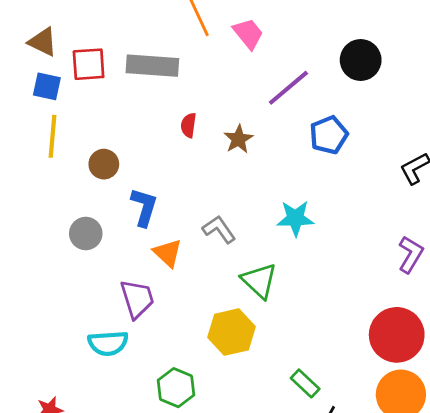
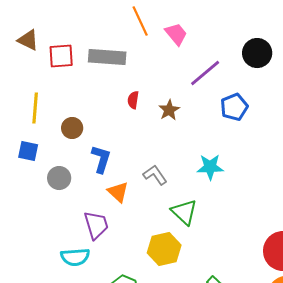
blue square: (47, 86) -> (28, 151), moved

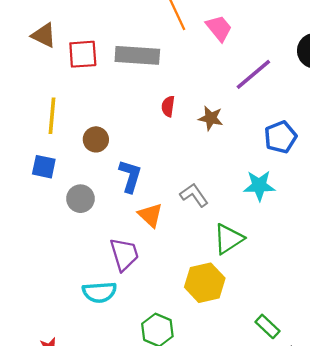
blue pentagon: (234, 107) -> (281, 137), moved
brown star: (169, 110) -> (211, 118), turned -30
green triangle: (184, 212) -> (228, 239), turned 44

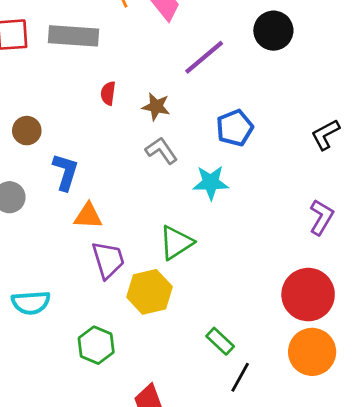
gray L-shape: (194, 195) -> (161, 151), moved
orange triangle: (150, 215) -> (88, 216), turned -40
purple trapezoid: (124, 254) -> (108, 260), moved

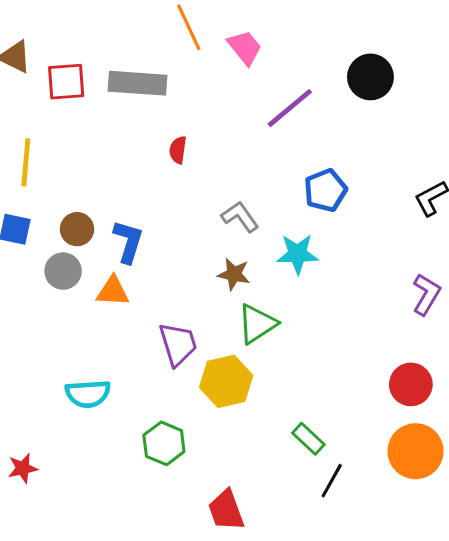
brown star: (156, 107) -> (234, 274), moved
brown circle: (27, 131) -> (77, 229), moved
orange triangle: (88, 216) -> (113, 291), moved
red circle: (308, 295) -> (411, 384), size x0.7

